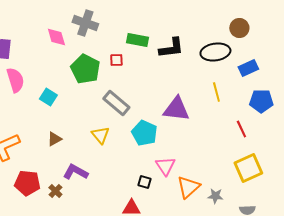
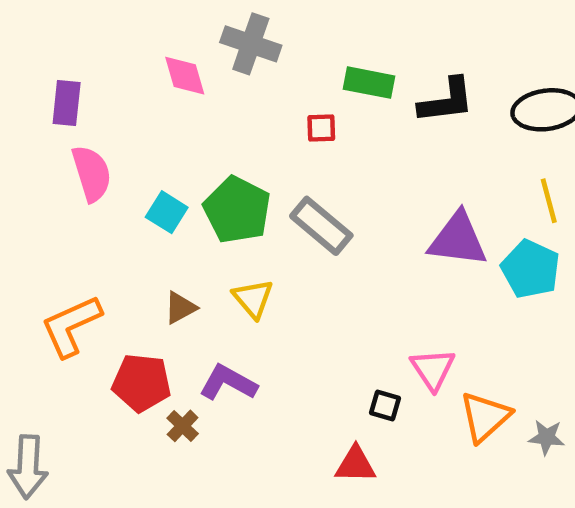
green pentagon: (85, 69) -> (237, 210), moved
cyan pentagon: (144, 133) -> (531, 269), moved
yellow triangle: (100, 135) -> (253, 299), moved
red pentagon: (27, 183) -> (142, 383), moved

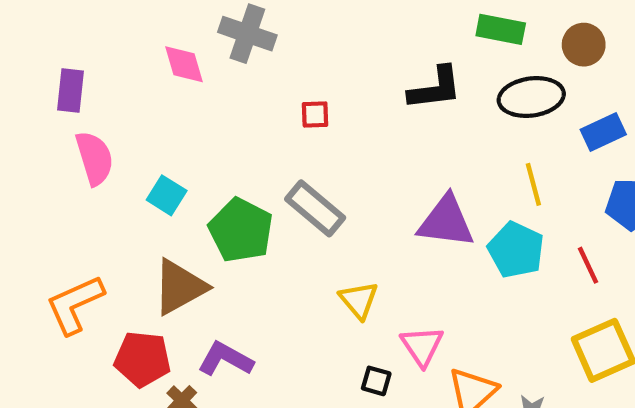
green rectangle: (369, 83) -> (501, 29), moved
green pentagon: (237, 210) -> (241, 230), moved
yellow triangle: (253, 299) -> (359, 300), moved
brown triangle: (180, 308) -> (180, 287), size x1.8

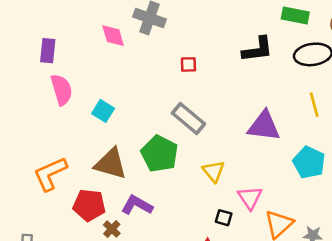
green pentagon: (241, 230) -> (160, 154), moved
cyan pentagon: (516, 250) -> (309, 162), moved
brown triangle: (180, 287) -> (111, 164), turned 45

